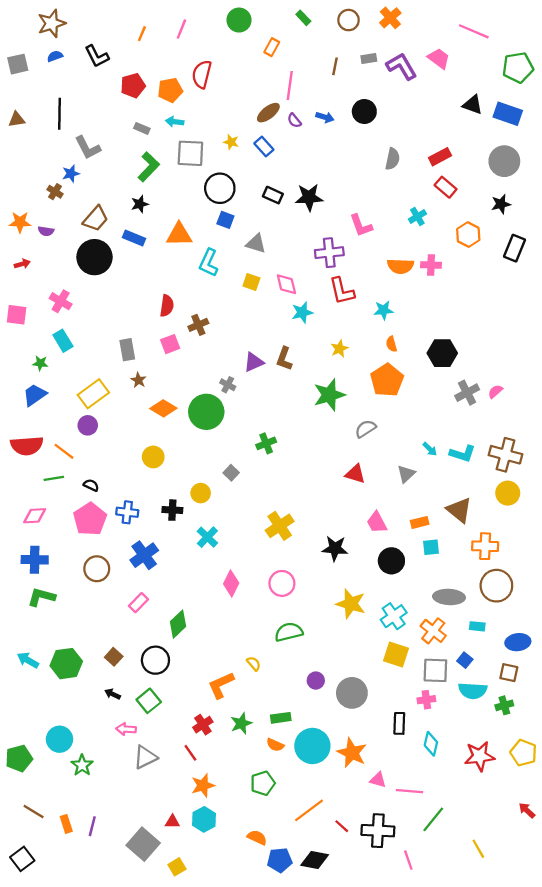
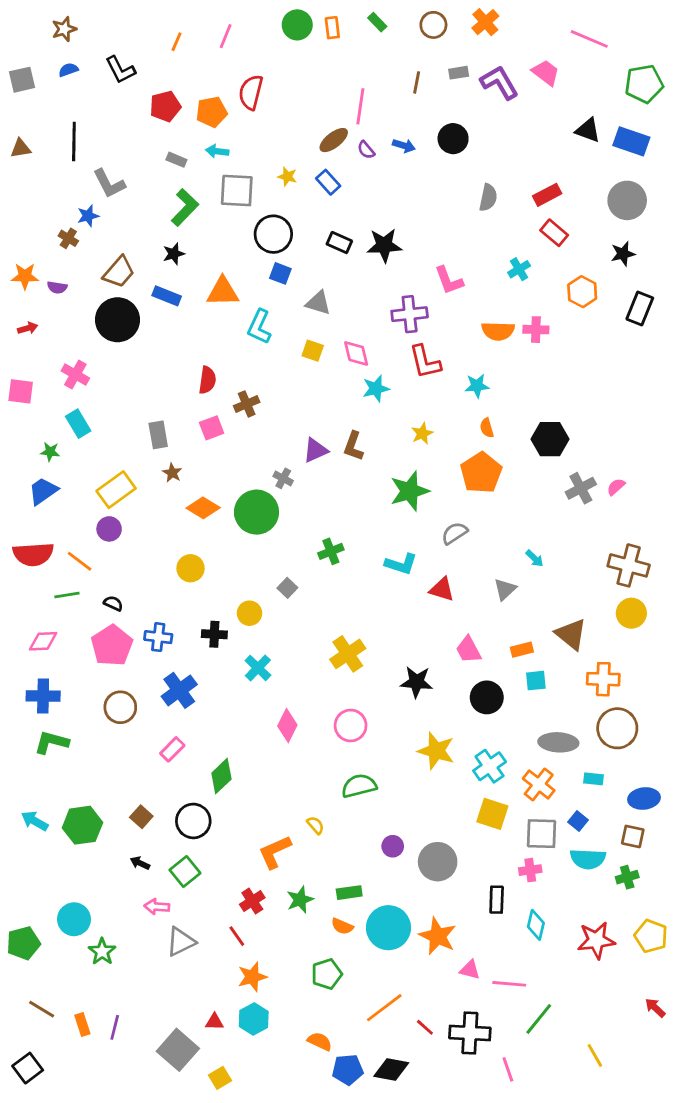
brown star: (52, 23) -> (64, 29), size x0.7
orange rectangle: (272, 47) -> (332, 28), moved, turned -36
cyan L-shape: (463, 454) -> (401, 564), moved

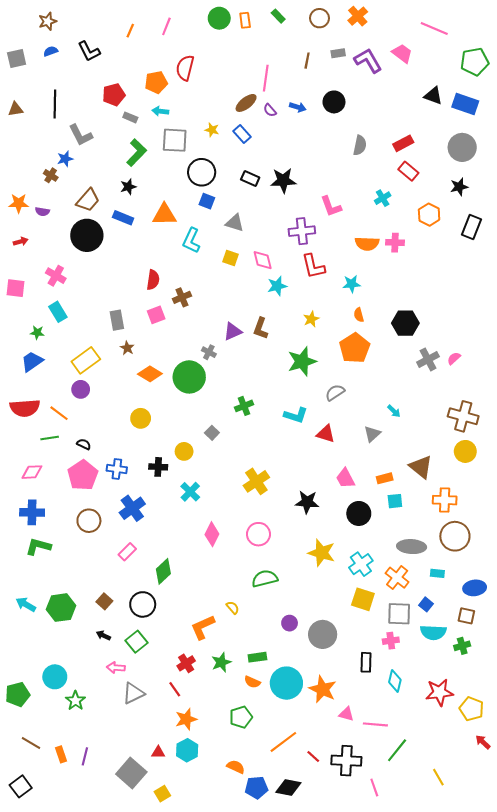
red pentagon: (165, 106) -> (114, 95), moved
yellow pentagon: (651, 936) -> (471, 709), moved

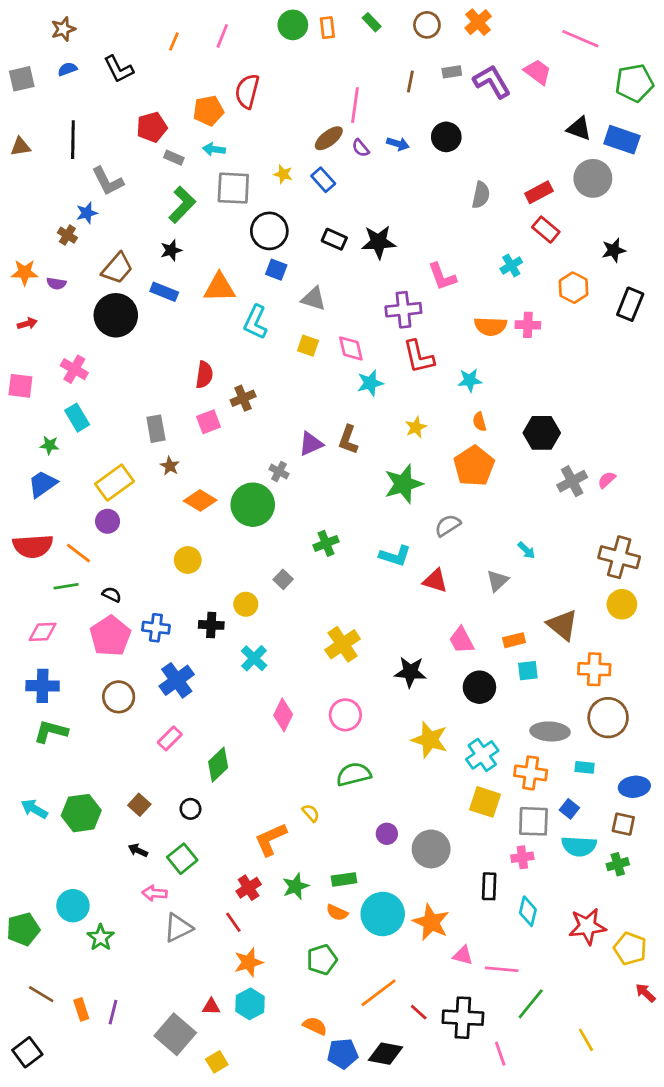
gray circle: (462, 147) -> (593, 178), moved
orange cross: (397, 578) -> (531, 773), turned -30
black circle: (143, 604) -> (190, 809), size x0.6

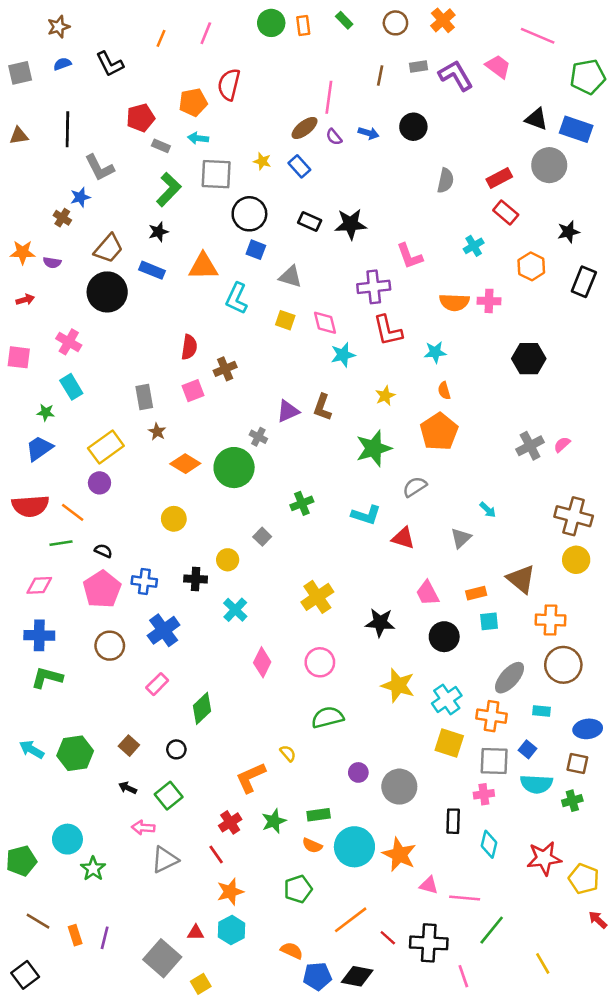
black hexagon: (542, 433) -> (529, 359), moved
gray ellipse: (550, 731) -> (510, 678), turned -52

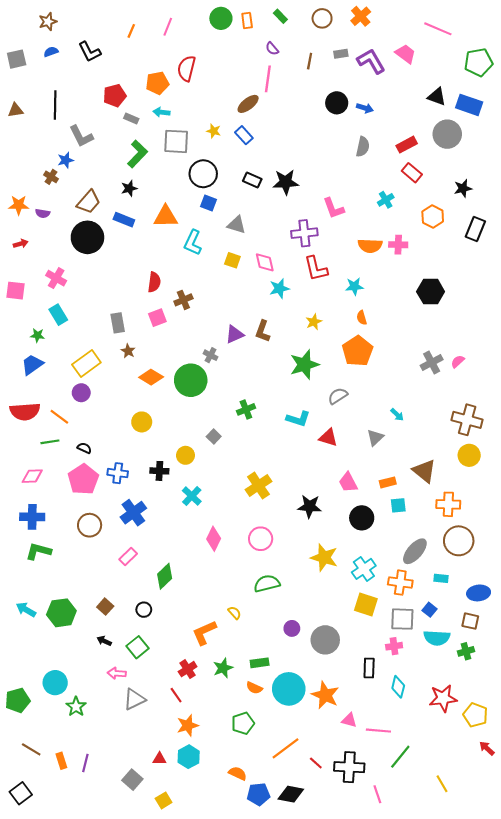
blue arrow: (369, 133) -> (365, 108), moved
purple semicircle: (334, 137) -> (272, 49), moved
gray square: (162, 958) -> (132, 780), size x0.7

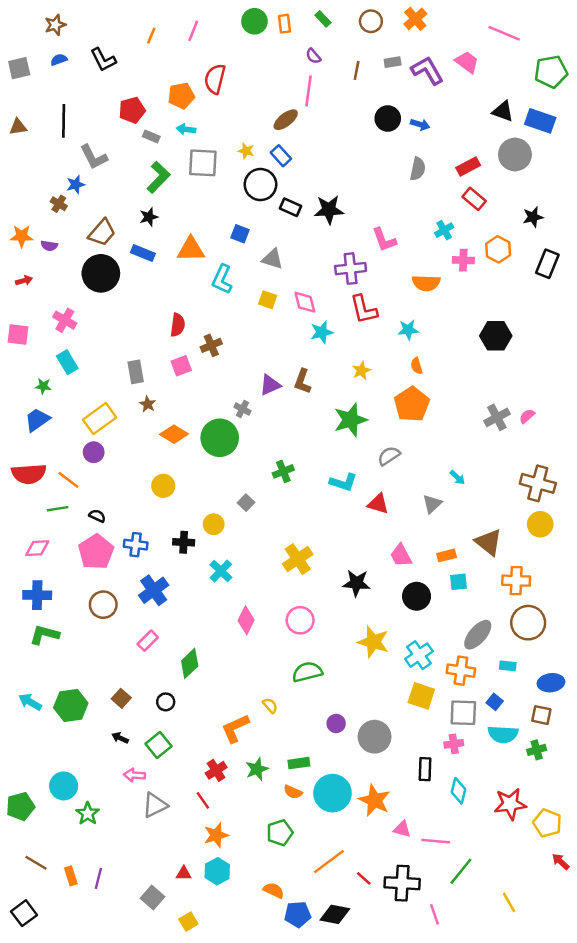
black circle: (203, 174) -> (260, 185), moved
pink cross: (398, 245) -> (463, 260), moved

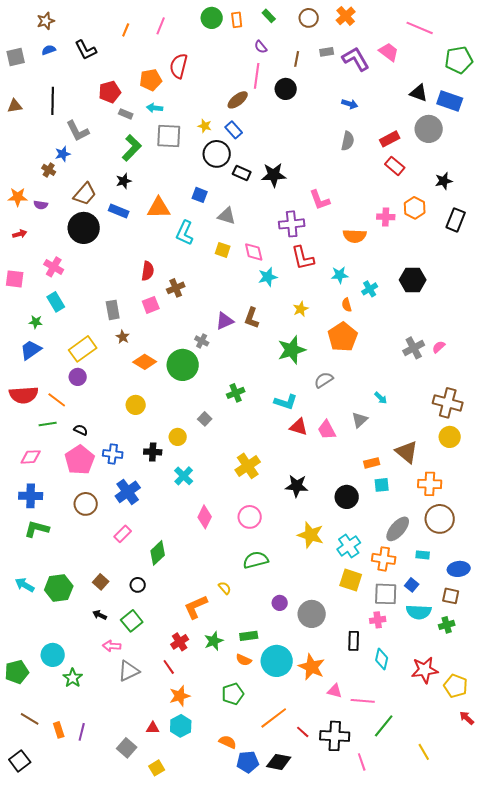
black circle: (388, 118) -> (286, 89), moved
cyan cross: (444, 230) -> (370, 289), moved
red triangle: (378, 504) -> (299, 427), moved
pink trapezoid: (401, 555) -> (327, 430), moved

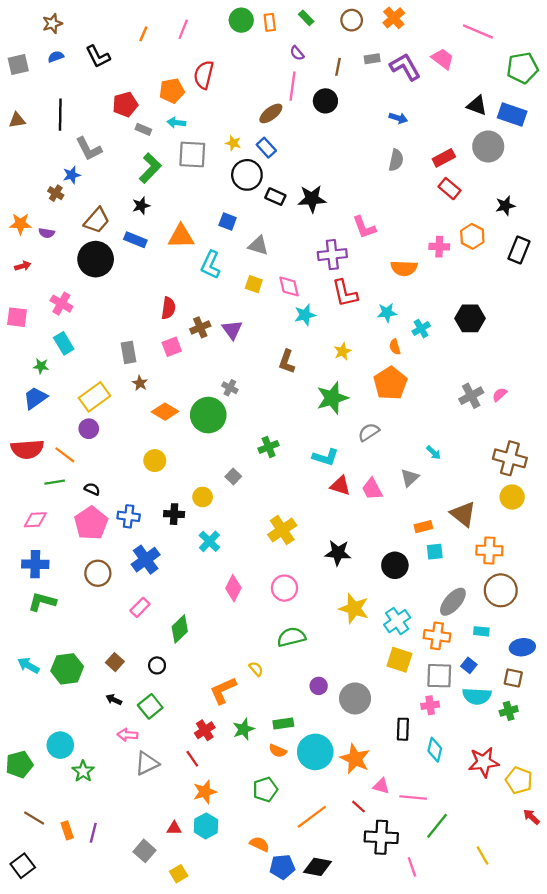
purple triangle: (225, 321) -> (232, 330), moved, turned -42
red line: (303, 732) -> (358, 807), moved

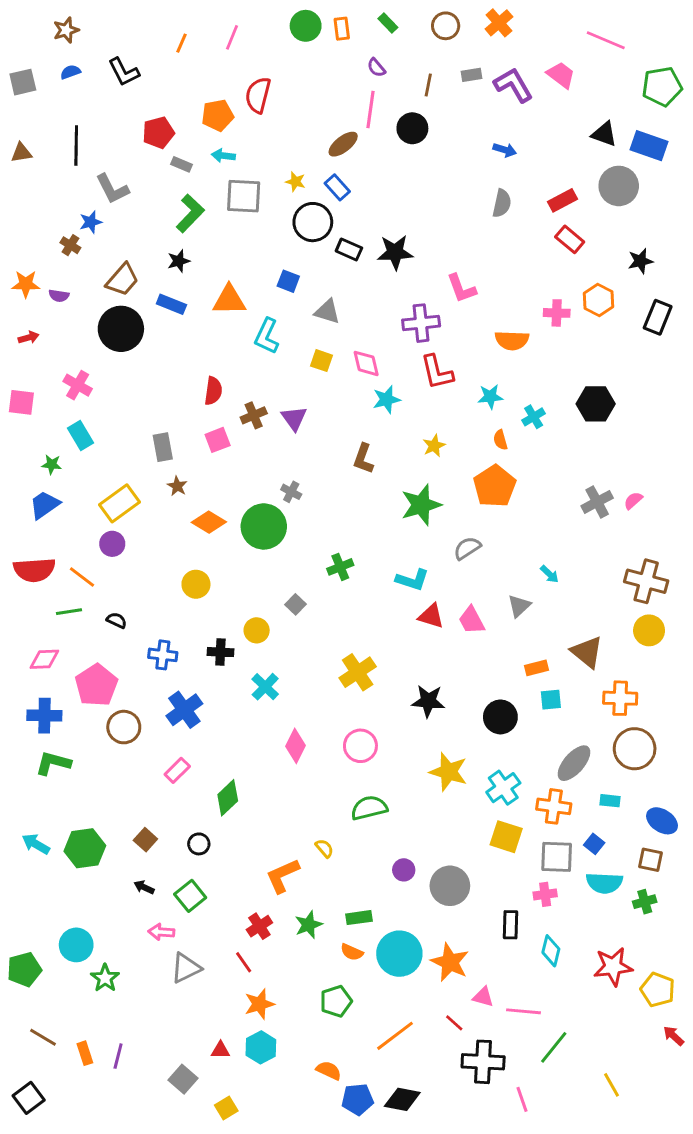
pink pentagon: (91, 523) -> (96, 685), moved
blue ellipse: (522, 647) -> (662, 821), turned 40

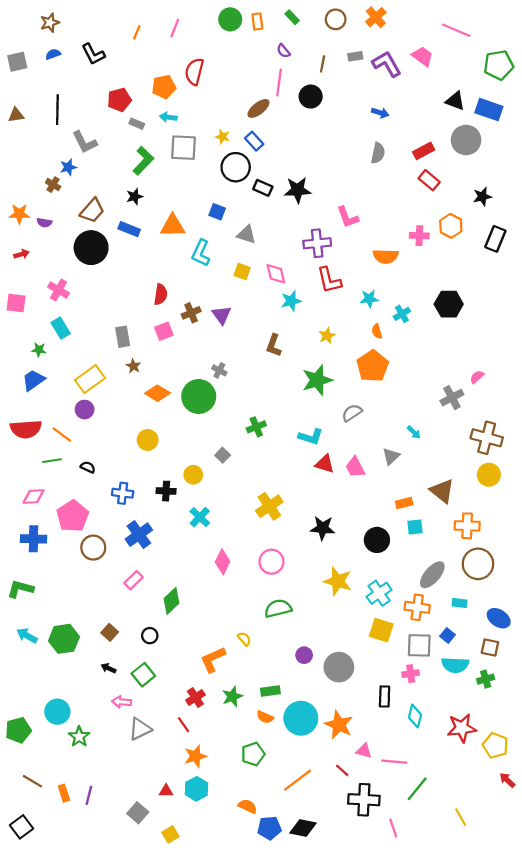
gray cross: (597, 502) -> (452, 398), moved
green L-shape: (53, 763) -> (20, 589), moved

